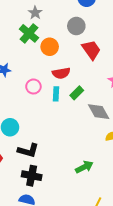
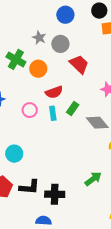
gray star: (35, 13) -> (39, 38), moved
black L-shape: (28, 150) -> (29, 187), moved
black cross: (32, 176) -> (55, 194), moved

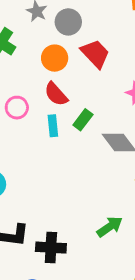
orange circle: (38, 69) -> (55, 58), moved
red semicircle: (54, 92) -> (56, 94), turned 66
pink circle: (30, 110) -> (17, 108), moved

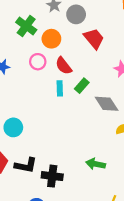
orange circle: (55, 58) -> (51, 39), moved
pink circle: (17, 108) -> (38, 62), moved
green arrow: (110, 227) -> (96, 164), turned -138

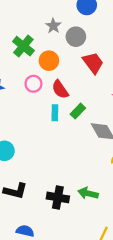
black cross: (52, 176) -> (58, 197), moved

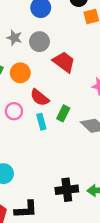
pink circle: (33, 84) -> (14, 111), moved
black cross: (58, 197) -> (67, 190), moved

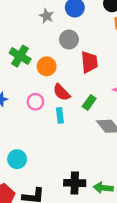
gray star: (14, 38) -> (46, 16), moved
red trapezoid: (64, 62) -> (89, 62), turned 40
green rectangle: (63, 113) -> (89, 103), moved

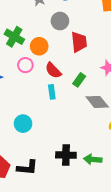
pink circle: (35, 102) -> (25, 65), moved
cyan circle: (17, 159) -> (23, 124), moved

